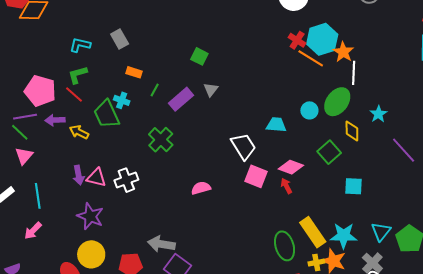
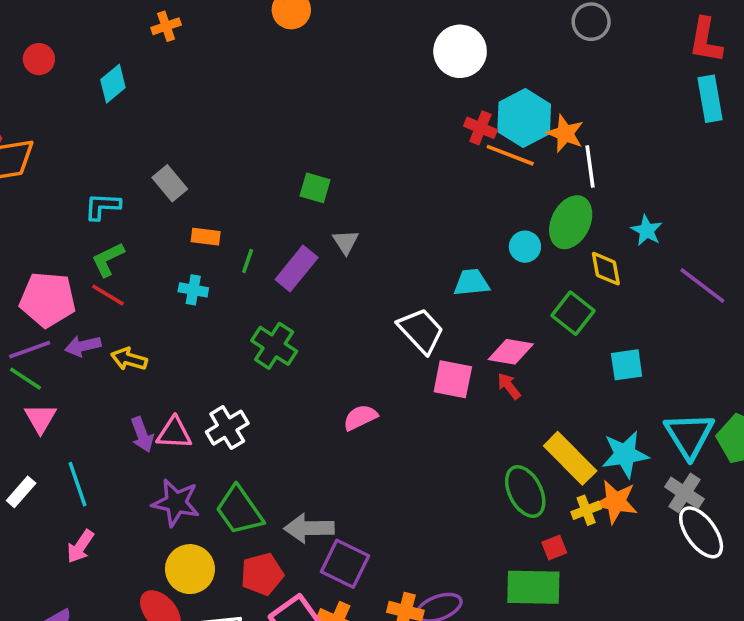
green trapezoid: (107, 114) -> (239, 510), moved
cyan triangle: (381, 232) -> (689, 435), size x1.4

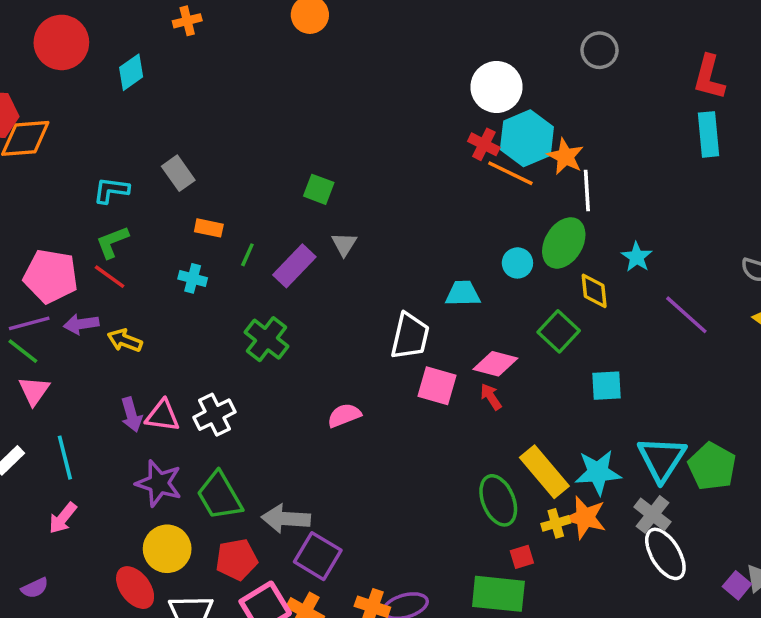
white circle: (460, 51) -> (496, 87), moved
red circle: (39, 59) -> (61, 42), size x1.8
white trapezoid: (421, 331) -> (410, 336), turned 51

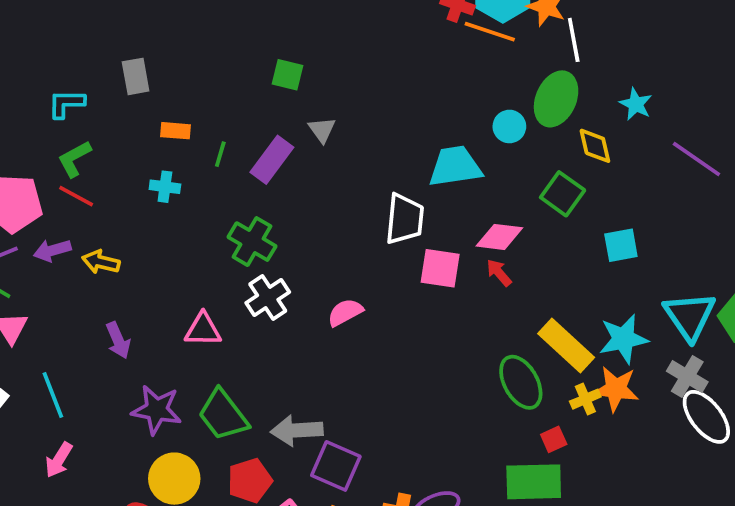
gray rectangle: (178, 173) -> (136, 76), turned 32
cyan trapezoid: (463, 294) -> (455, 166), size x1.4
white cross: (214, 415) -> (268, 297), moved
pink triangle: (163, 416) -> (203, 330), moved

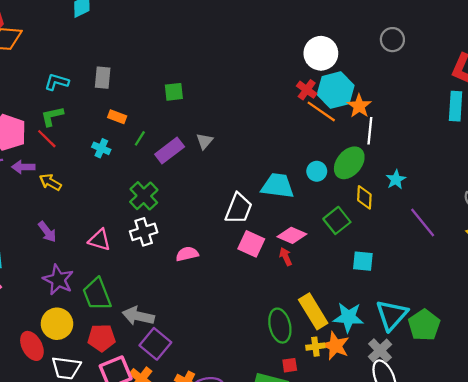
green square: (287, 75) -> (174, 92), moved, turned -36
purple arrow: (118, 340) -> (47, 232), turned -30

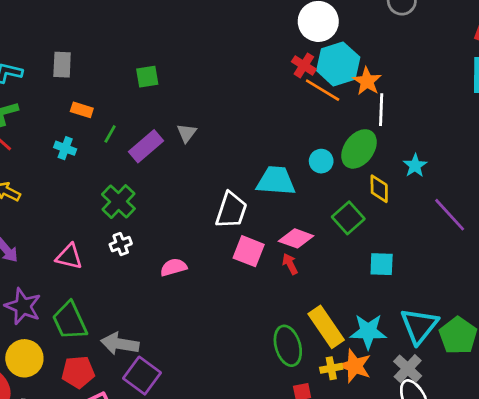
white cross: (144, 232) -> (121, 244), size x0.7

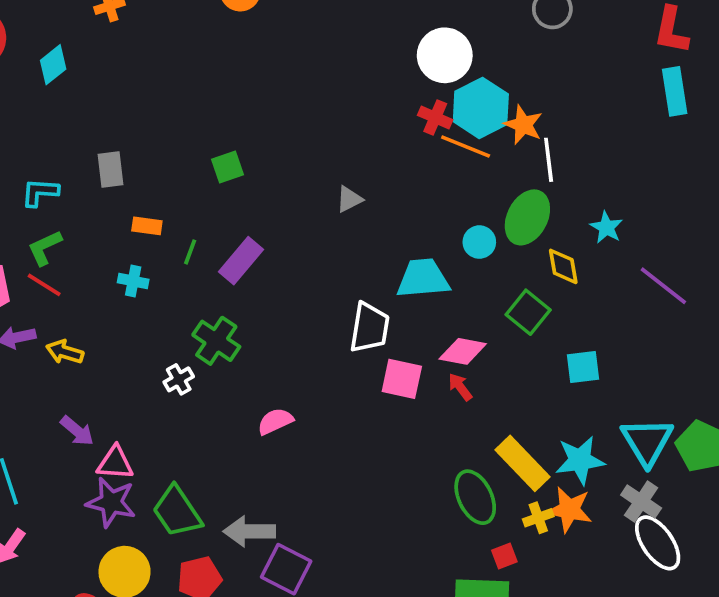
gray triangle: (187, 133) -> (349, 199), moved, turned 35
white cross: (121, 244) -> (179, 379), moved
pink triangle: (69, 256) -> (115, 463), moved
pink semicircle: (174, 267) -> (275, 421), moved

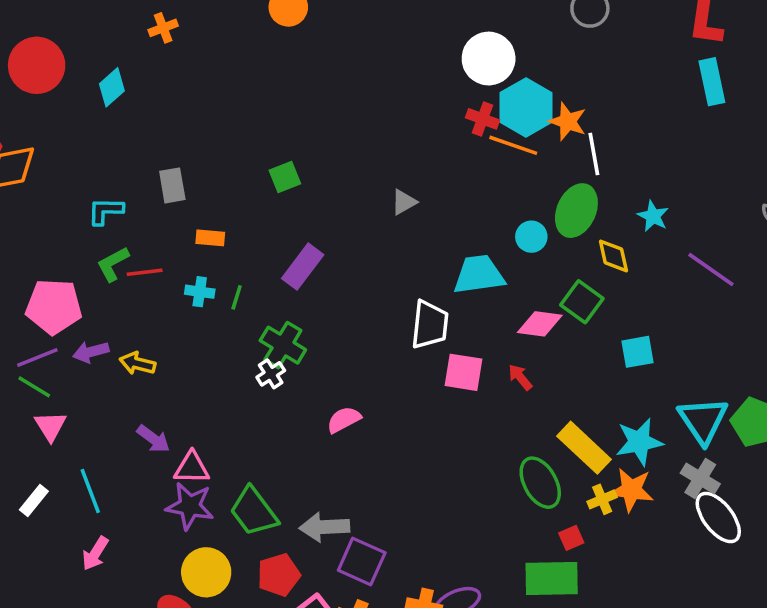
green line: (190, 252) -> (237, 297), moved
red line: (44, 285) -> (145, 272), moved, turned -36
pink diamond: (463, 351) -> (540, 324), moved
white cross: (179, 379) -> (271, 374), moved

